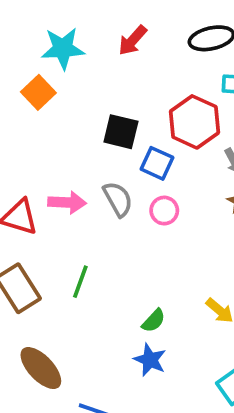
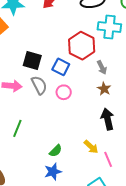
black square: (121, 132) -> (32, 60), moved
blue star: (150, 360) -> (53, 172), turned 30

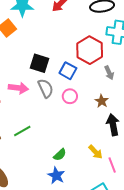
brown star: (104, 89) -> (102, 101), moved
green line: (17, 128) -> (22, 131), turned 36
blue star: (53, 172) -> (56, 175), turned -30

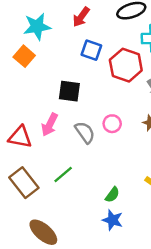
blue square: (68, 71) -> (91, 50), moved
pink arrow: (18, 88) -> (50, 125), turned 120
gray semicircle: (46, 88) -> (85, 132), moved

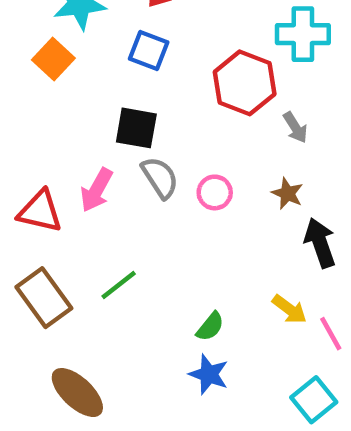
blue square: (91, 50) -> (149, 50), moved
gray semicircle: (85, 132) -> (160, 178), moved

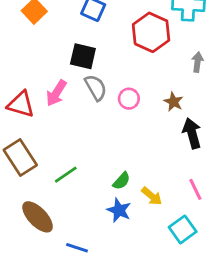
gray arrow: (295, 127) -> (197, 62), moved, turned -144
green line: (119, 285) -> (66, 175), moved
yellow arrow: (289, 309) -> (152, 196), moved

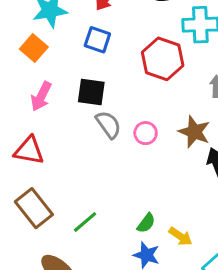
pink arrow: (56, 93) -> (41, 96), moved
brown star: (174, 102) -> (194, 132), size x1.5

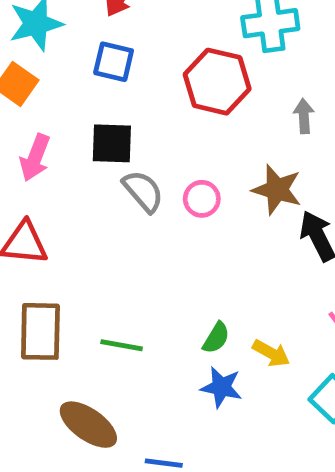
brown rectangle: (34, 208) -> (40, 331), turned 45
green line: (85, 222) -> (122, 345), turned 56

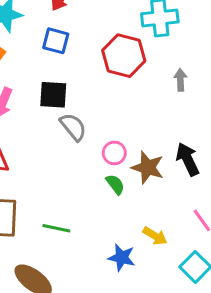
brown star: (277, 190) -> (148, 168), moved
pink circle: (202, 199) -> (114, 153), moved
green semicircle: (216, 338) -> (115, 184), moved, turned -70

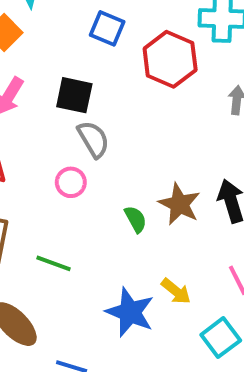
blue square: (56, 41) -> (107, 28), moved
pink circle: (114, 153) -> (71, 182), moved
blue star: (122, 258) -> (130, 312), size x1.4

